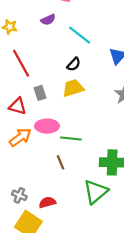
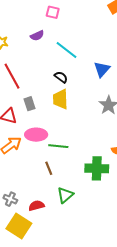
black semicircle: (74, 64) -> (61, 77), turned -96
yellow trapezoid: (73, 88) -> (60, 99), turned -75
green triangle: (96, 192) -> (65, 195), moved, size x0.7

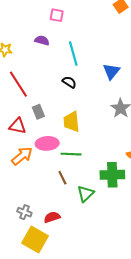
purple semicircle: (37, 36) -> (42, 40), turned -136
cyan line: (66, 50) -> (73, 54), turned 40
yellow trapezoid: (60, 99) -> (71, 122), moved
green triangle: (65, 195) -> (86, 194), moved

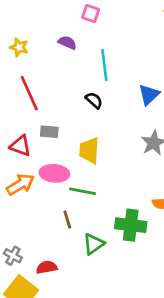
gray rectangle: (38, 112) -> (49, 132), turned -72

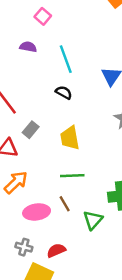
pink square: (91, 14) -> (43, 16), turned 35
gray rectangle: (49, 132) -> (31, 130), turned -42
pink ellipse: (54, 173) -> (37, 212), moved

